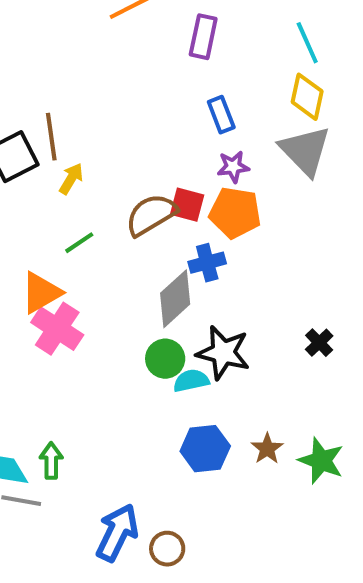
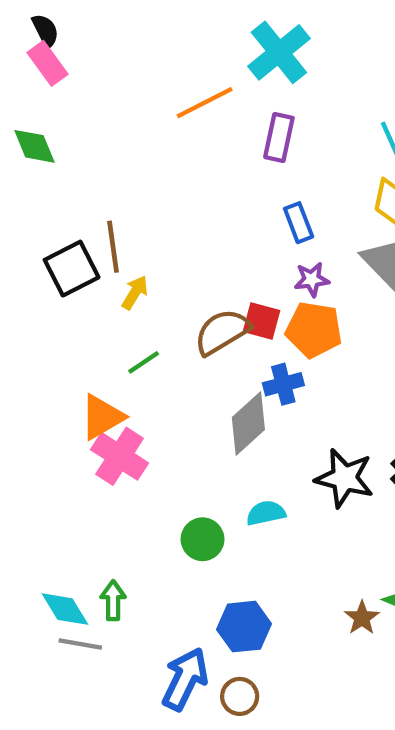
black star: (223, 353) -> (344, 478), moved
green circle: (165, 359) -> (203, 539), moved
blue hexagon: (205, 449) -> (244, 627), moved
brown star: (267, 449) -> (362, 618), moved

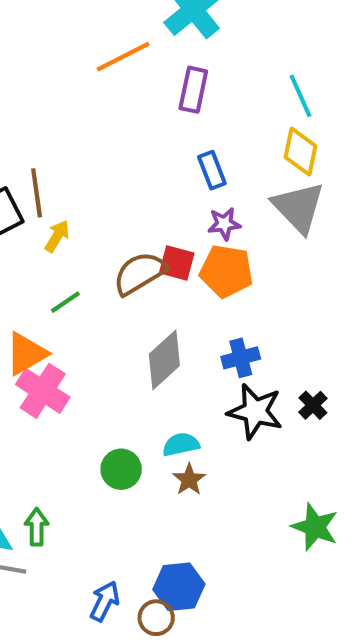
blue cross: (283, 384) -> (241, 358), moved
brown star: (362, 618) -> (189, 479), moved
blue hexagon: (244, 627) -> (179, 587), moved
blue arrow: (185, 679) -> (105, 601), size x0.7

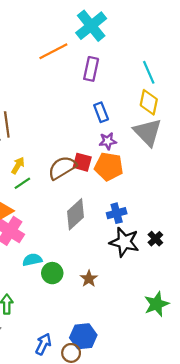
yellow arrow: (57, 236) -> (18, 165), moved
cyan semicircle: (181, 444) -> (32, 260), moved
green star: (315, 527) -> (157, 304), turned 30

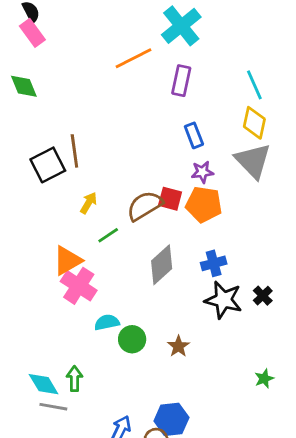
green line: (22, 183) -> (108, 235), moved
green star: (157, 304) -> (264, 379), size x0.6

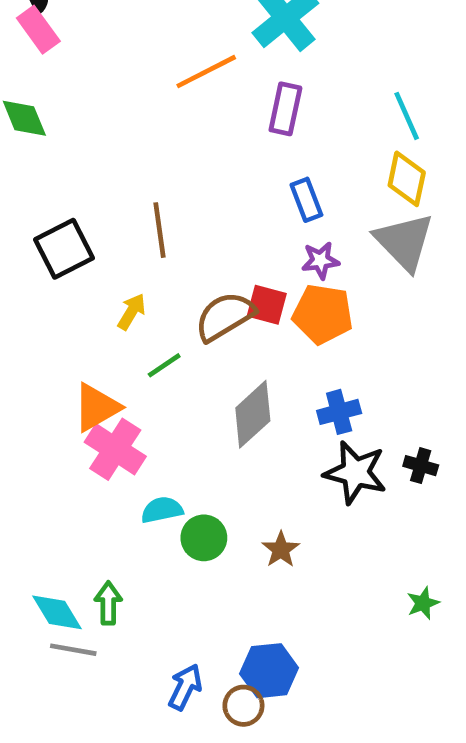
brown line: (74, 151) -> (160, 230), moved
black cross: (263, 296) -> (421, 466), turned -30

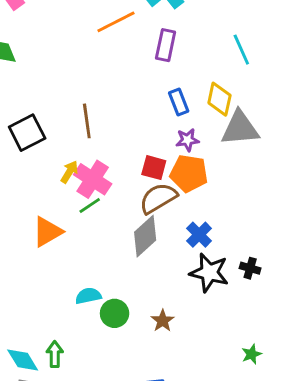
yellow diamond: (407, 179) -> (219, 99), moved
gray triangle: (404, 242) -> (240, 128), turned -51
brown semicircle: (225, 316) -> (158, 198), moved
blue cross: (339, 412) -> (199, 235), turned -30
pink cross: (115, 449) -> (93, 179), moved

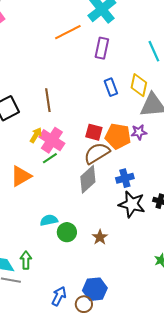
purple star: (187, 140) -> (139, 132), moved
blue cross: (199, 235) -> (125, 178), turned 30

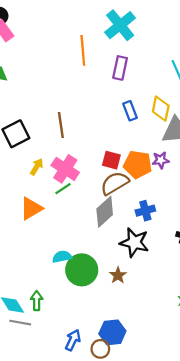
orange line: (68, 32) -> (83, 50), turned -68
yellow arrow: (36, 135) -> (37, 167), moved
black star: (132, 204) -> (134, 242), moved
green circle: (67, 232) -> (82, 270), size x1.5

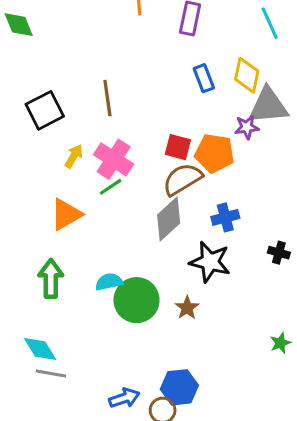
purple star: (161, 160) -> (247, 127), moved
green arrow: (37, 301) -> (51, 279), moved, size x1.4
blue arrow: (73, 340) -> (124, 398), turned 45

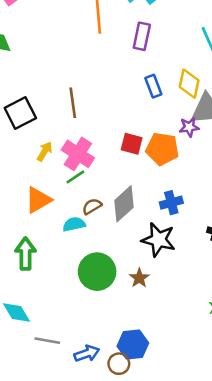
brown semicircle: (182, 179) -> (92, 206), moved, size x0.6
cyan semicircle: (109, 282) -> (74, 224), moved
gray line: (51, 374) -> (47, 341), moved

